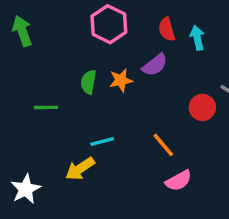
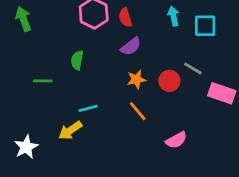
red semicircle: (167, 29) -> (125, 18), moved
cyan arrow: (197, 38) -> (174, 16), moved
orange star: (121, 80) -> (136, 79), moved
pink semicircle: (179, 181) -> (176, 140), moved

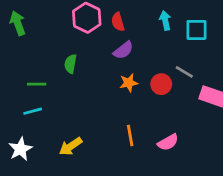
cyan line: (88, 108) -> (33, 111), moved
orange line: (138, 111) -> (130, 136), moved, turned 30
yellow arrow: (70, 130) -> (71, 146), moved

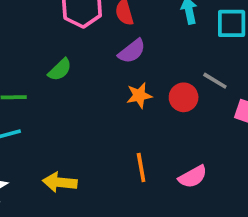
green semicircle: (71, 64) -> (60, 70), turned -144
yellow arrow: (71, 146) -> (60, 182), turned 40

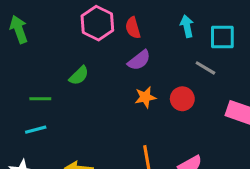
gray line: (215, 81) -> (205, 68), moved

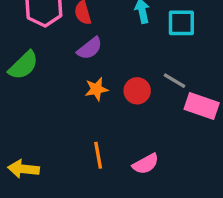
gray line: (205, 68) -> (175, 81), moved
green semicircle: (79, 76) -> (23, 65), size x1.4

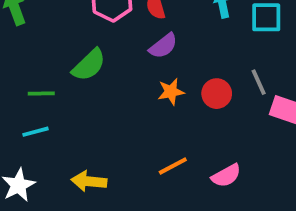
gray line: (175, 81) -> (259, 82), turned 35
orange line: (98, 155) -> (173, 166), turned 72

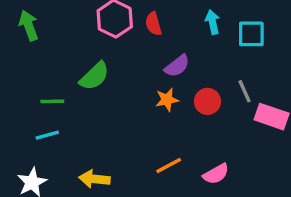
purple semicircle: (163, 46) -> (177, 66), moved

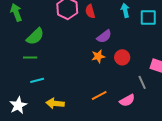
green semicircle: (94, 76) -> (35, 36), moved
gray line: (245, 91) -> (142, 82), moved
cyan line: (47, 135) -> (37, 80), moved

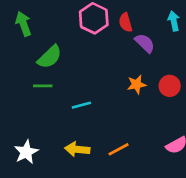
purple semicircle: (104, 36) -> (145, 43), moved, turned -98
cyan line: (37, 80) -> (81, 105), moved
orange line: (99, 95) -> (119, 149), moved

